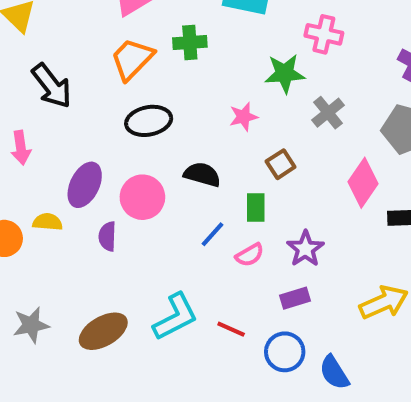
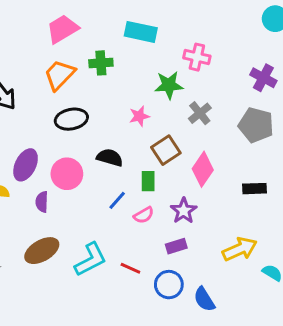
brown square: (281, 164) -> (166, 150), size x1.4
pink diamond: (363, 183) -> (203, 169), moved
brown ellipse: (103, 331) -> (42, 251), moved

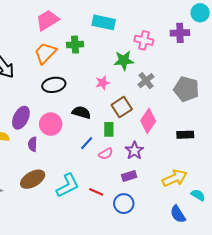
purple cross: (263, 78) -> (180, 33), moved, turned -30
blue semicircle: (204, 299) -> (178, 214), moved

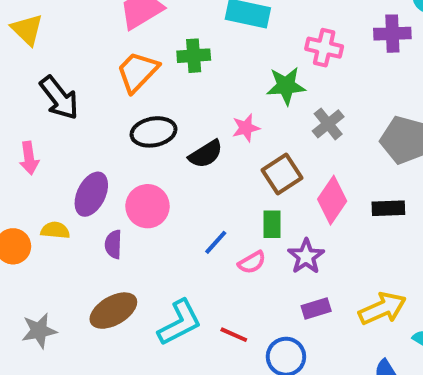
black semicircle: (81, 112) -> (206, 154), moved, turned 132
green rectangle: (109, 129) -> (272, 224), moved
black rectangle: (185, 135) -> (388, 208), moved
purple rectangle: (129, 176) -> (316, 309), moved

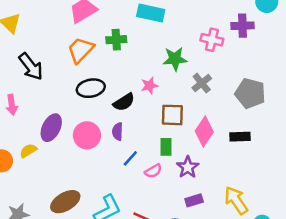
pink cross: (324, 48) -> (212, 40), moved
brown square: (282, 174) -> (172, 115), turned 35
yellow semicircle: (55, 230) -> (28, 151), turned -36
purple semicircle: (113, 244) -> (118, 132), moved
yellow arrow: (382, 309) -> (236, 200), turned -100

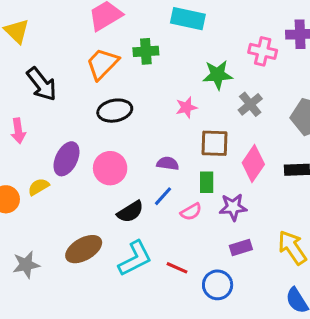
black semicircle: (124, 102) -> (130, 212), moved
purple semicircle: (118, 132) -> (168, 163), moved, turned 96
purple star: (188, 167) -> (233, 207), turned 30

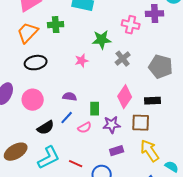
brown square: (214, 143) -> (141, 123), moved

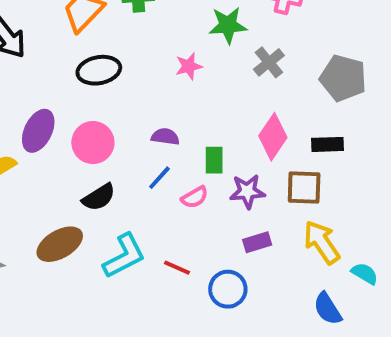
black semicircle: (46, 128) -> (99, 197), moved

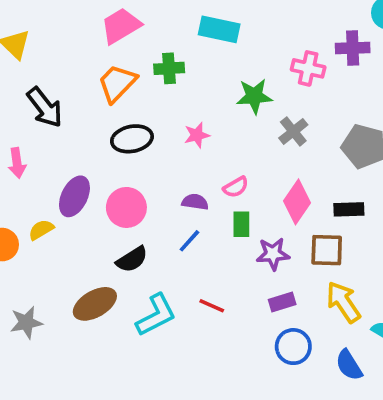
pink star: (189, 66) -> (197, 135), moved
pink semicircle: (195, 197) -> (236, 187), moved
red line: (177, 268) -> (212, 306), moved
blue circle: (228, 289) -> (293, 347), moved

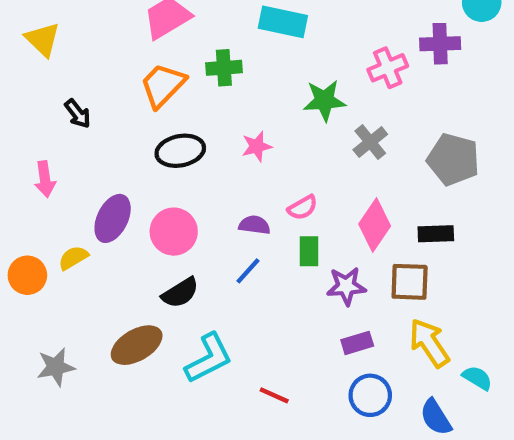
pink cross: (308, 68) -> (388, 68), turned -36
black arrow: (45, 107) -> (78, 114), size x0.6
red line: (212, 306) -> (274, 395), moved

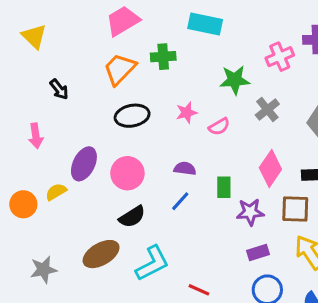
pink semicircle: (303, 208) -> (219, 127), moved

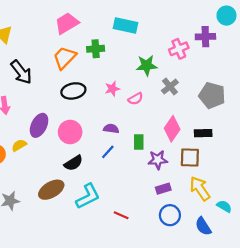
black arrow: (59, 89) -> (21, 72), size x1.6

